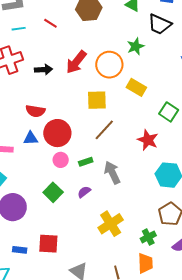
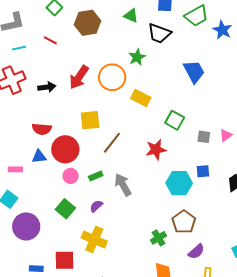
yellow square: (97, 100) -> (90, 120), moved
red star: (148, 140) -> (156, 150), turned -30
yellow cross: (111, 224) -> (94, 240), moved, turned -30
green cross: (148, 237) -> (158, 238), moved

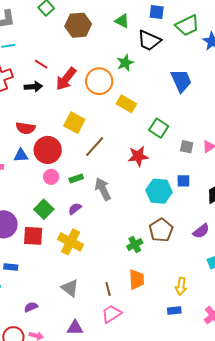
red line: (50, 40) -> (41, 64), moved
yellow square: (90, 120) -> (74, 123), turned 30
purple semicircle: (196, 252) -> (201, 231), moved
red square: (64, 260) -> (33, 236), moved

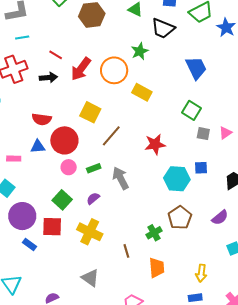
green square: (159, 128) -> (191, 110), moved
blue rectangle: (11, 267) -> (30, 245), moved, turned 32
brown line: (108, 289) -> (126, 251), moved

